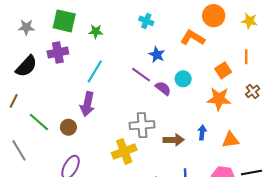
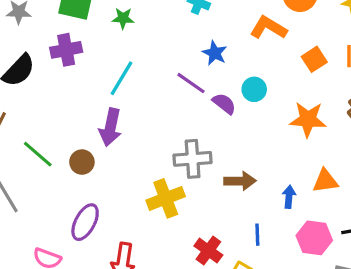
orange square: (223, 70) -> (314, 59), moved
blue arrow: (202, 132) -> (289, 197), moved

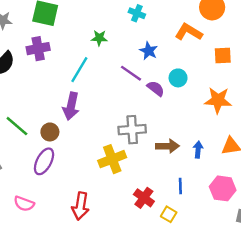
green star: (123, 18) -> (99, 38), moved
orange square: (314, 59) -> (223, 56), turned 30
blue arrow: (289, 197) -> (198, 150), moved
purple ellipse: (85, 222) -> (44, 161), moved

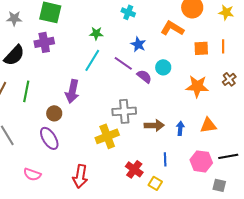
cyan line: (79, 70) -> (92, 60), moved
green line: (17, 126) -> (26, 91), moved, turned 60
purple ellipse: (44, 161) -> (49, 138), turned -60

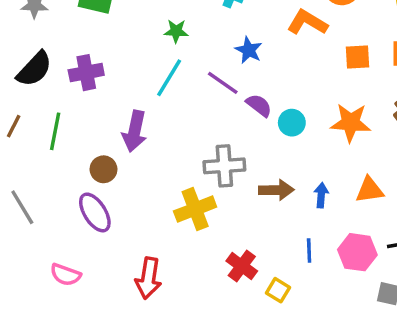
purple cross: (44, 42) -> (86, 73), moved
cyan circle: (163, 67) -> (292, 123), moved
blue line: (165, 159) -> (309, 250), moved

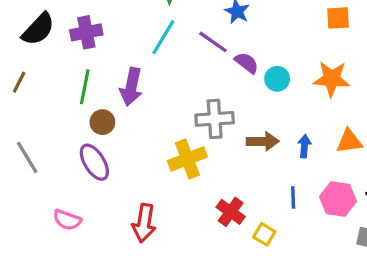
green line: (55, 131) -> (85, 87), moved

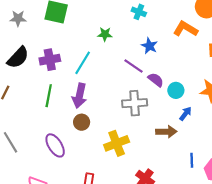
cyan line: (163, 37) -> (83, 63), moved
gray cross: (215, 119) -> (135, 103), moved
brown circle: (102, 122) -> (82, 122), moved
blue arrow: (304, 146) -> (185, 114), moved, turned 32
blue line: (293, 197) -> (192, 160), moved

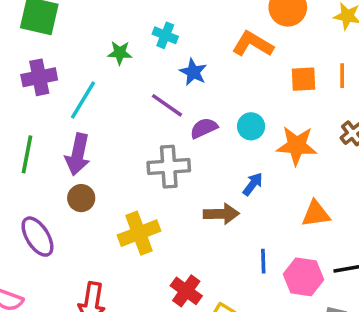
cyan cross: (139, 12) -> (165, 35), moved
purple cross: (50, 60) -> (39, 77), moved
purple semicircle: (156, 80) -> (204, 128), turned -63
cyan circle: (176, 90) -> (251, 126), moved

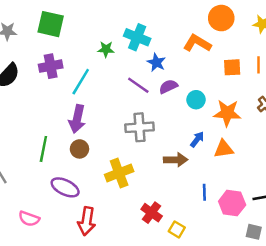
cyan cross: (165, 35) -> (137, 37), size x1.5
purple semicircle: (204, 128) -> (168, 86), moved
green line: (27, 154) -> (43, 149), moved
orange triangle: (316, 214) -> (224, 149), moved
purple ellipse: (37, 237) -> (65, 187), moved, turned -32

